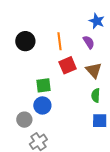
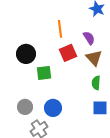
black circle: (25, 41) -> (26, 54), moved
purple semicircle: (89, 42) -> (89, 38), moved
blue circle: (42, 105) -> (53, 108), moved

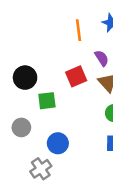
orange line: (60, 29) -> (79, 30), moved
gray circle: (25, 107) -> (21, 127), moved

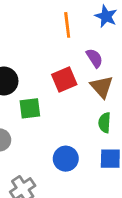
blue circle: (58, 143) -> (66, 159), moved

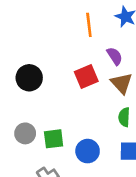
green square: (30, 108) -> (54, 139), moved

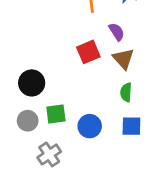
black circle: (29, 78) -> (32, 83), moved
gray circle: (25, 133) -> (28, 121), moved

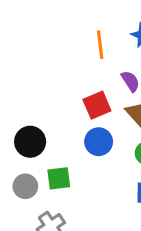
blue circle: (90, 126) -> (99, 142), moved

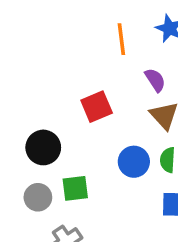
red square: (97, 105) -> (97, 107), moved
blue circle: (99, 142) -> (134, 162), moved

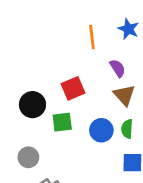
black circle: (43, 147) -> (32, 105), moved
green square: (75, 188) -> (62, 122), moved

